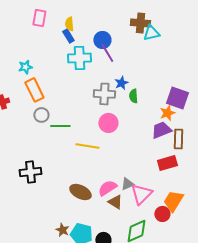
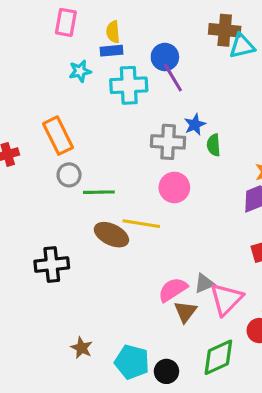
blue rectangle: (68, 36) -> (111, 51), turned -64
cyan star: (25, 67) -> (80, 71), moved
brown ellipse: (80, 192) -> (111, 235), moved
brown triangle: (115, 202) -> (185, 312), turned 35
brown star: (62, 230) -> (82, 348), moved

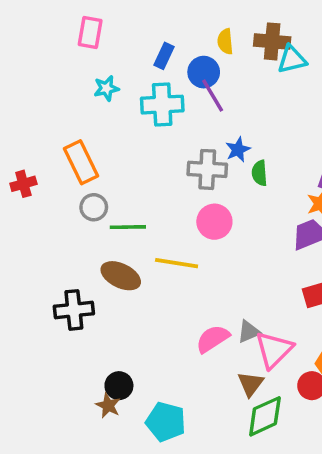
yellow semicircle: (113, 32) -> (225, 41), moved
blue rectangle: (111, 51) -> (164, 56), moved, turned -60
brown ellipse: (111, 235) -> (121, 276), moved
brown triangle: (185, 312) -> (250, 384), moved
black circle: (166, 371) -> (119, 386), moved

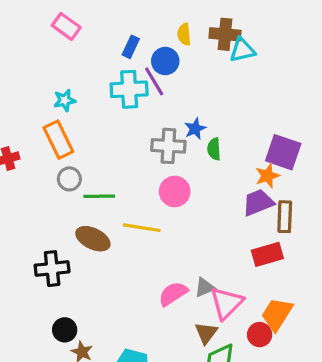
pink rectangle: (90, 32) -> (66, 26), turned -64
cyan star: (106, 88) -> (65, 100), moved
purple line: (213, 96) -> (154, 81), moved
black circle: (119, 386) -> (65, 330), moved

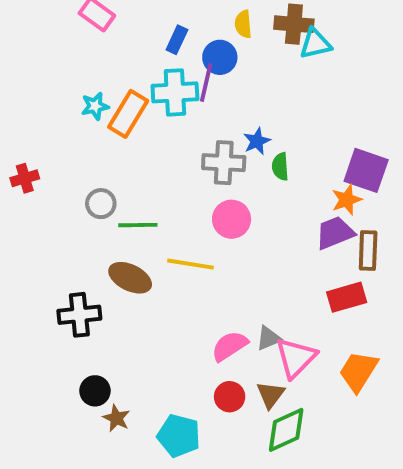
purple line: (154, 81) -> (206, 83), turned 44
orange rectangle: (58, 140) -> (128, 114), moved, turned 57
red circle: (260, 335) -> (230, 397), moved

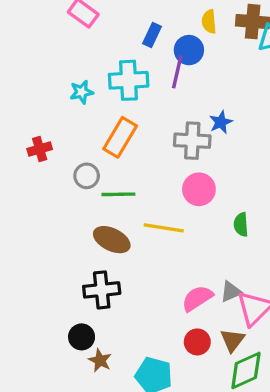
cyan cross: (175, 92) -> (129, 80), moved
orange rectangle: (128, 114) -> (120, 137), moved
green semicircle: (280, 167) -> (241, 225), moved
red cross: (25, 178) -> (40, 149), moved
black cross: (79, 315) -> (102, 290), moved

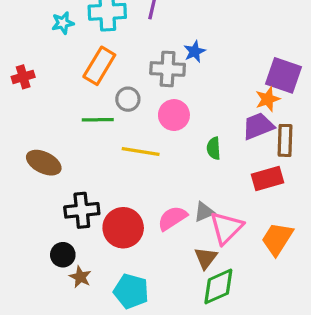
gray circle: (87, 176) -> (128, 99), moved
brown ellipse: (112, 240) -> (44, 163), moved
red circle: (197, 342) -> (123, 228), moved, size x1.6

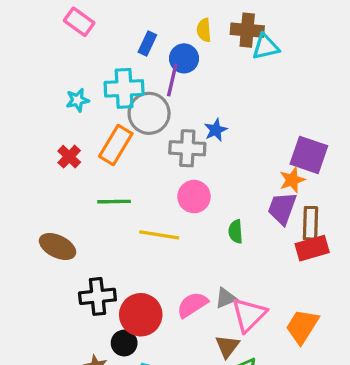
red cross: (23, 77) -> (69, 157), moved, turned -30
gray circle: (128, 99) -> (149, 113), moved, size x1.6
purple trapezoid: (258, 126) -> (282, 208), turned -48
red rectangle: (268, 179) -> (312, 248), moved
black circle: (63, 255) -> (124, 343), moved

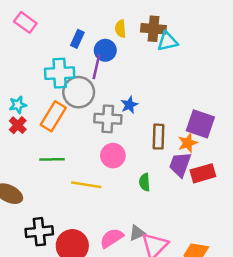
cyan star: (77, 100) -> (18, 105), moved
brown rectangle: (310, 223) -> (159, 137), moved
red rectangle: (312, 248) -> (203, 173), moved

